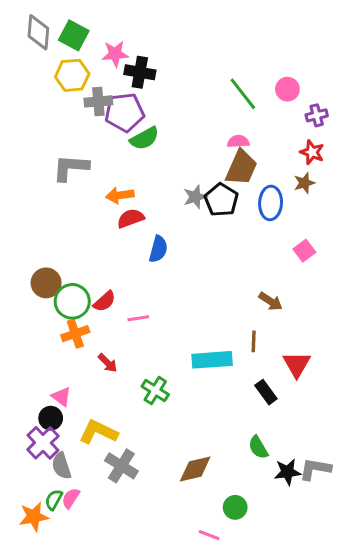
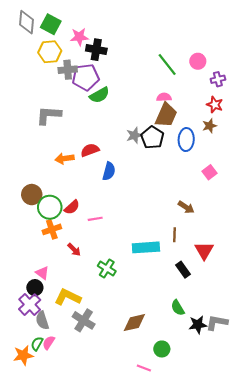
orange arrow: (120, 195) -> (65, 159), moved

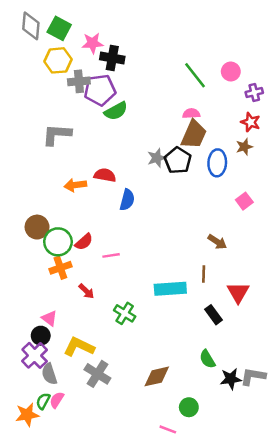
red semicircle: (90, 150) -> (105, 175), turned 30

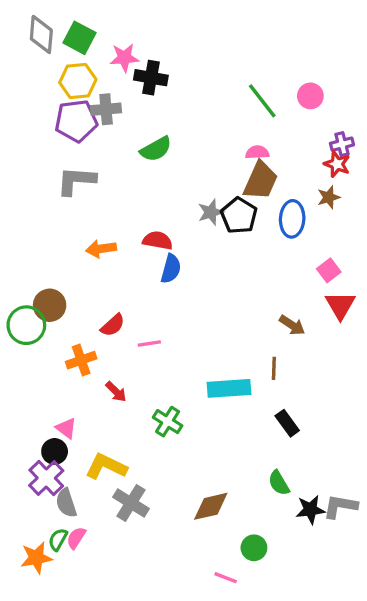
purple pentagon: (100, 90) -> (76, 121), moved
purple cross: (254, 92) -> (342, 144), moved
red semicircle: (105, 175) -> (158, 240), moved
green circle: (58, 242) -> (26, 325), moved
red triangle: (238, 292) -> (340, 305), moved

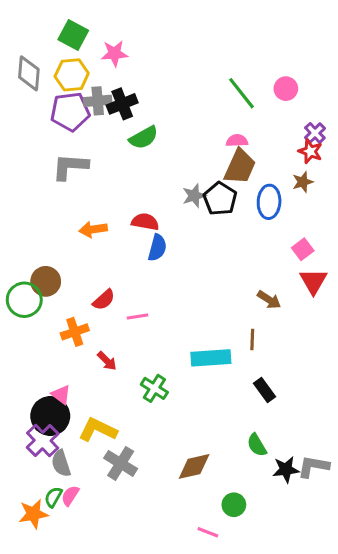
gray diamond: (41, 34) -> (29, 73), moved
black cross: (151, 78) -> (122, 104), moved, turned -32
purple cross: (342, 144) -> (315, 133), turned -30
black circle: (55, 451) -> (50, 416), size x1.6

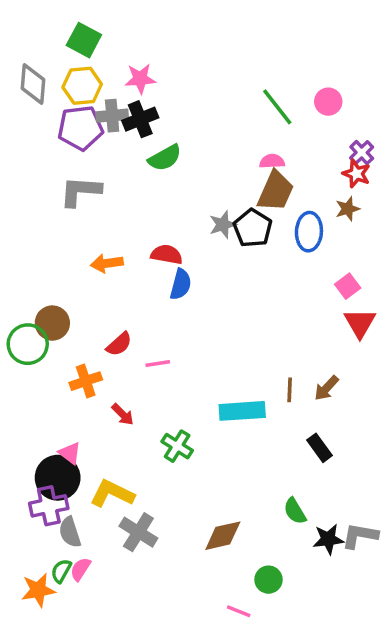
pink star: (115, 53) -> (140, 79), moved
brown arrow: (269, 300) -> (326, 388), moved, turned 100
black rectangle: (264, 390) -> (319, 448), moved
purple cross: (43, 440) -> (49, 506), turned 32

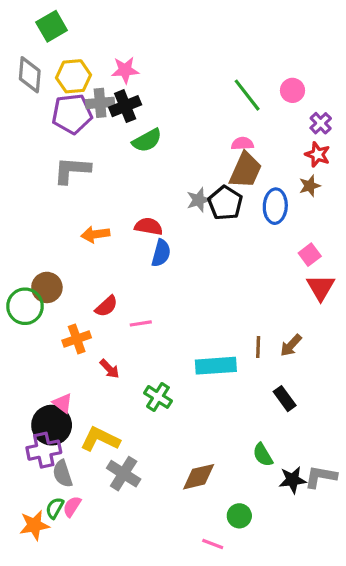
green square: (84, 40) -> (52, 26), moved, turned 32
purple cross: (362, 153) -> (321, 123), moved

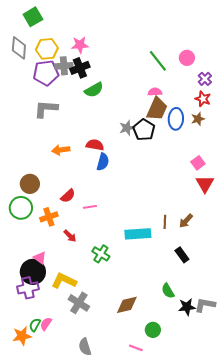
blue ellipse: (275, 206) -> (176, 119), moved
green circle: (25, 306) -> (21, 208), moved
gray semicircle: (63, 474) -> (85, 347), moved

